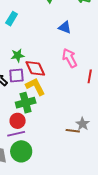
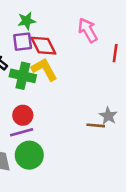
green star: (18, 55) -> (27, 21), moved
purple square: (16, 75) -> (23, 42), moved
green cross: (26, 103) -> (23, 76), moved, turned 30

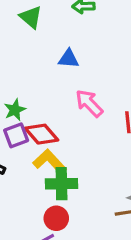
green cross: (23, 76) -> (61, 184), moved
red circle: (23, 115) -> (56, 218), moved

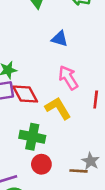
yellow L-shape: (50, 162) -> (58, 108), moved
red circle: (56, 218) -> (41, 164), moved

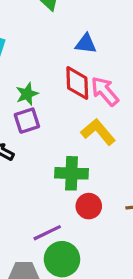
red diamond: (25, 94) -> (77, 83), moved, turned 36

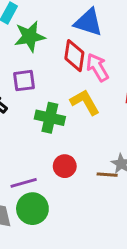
blue triangle: (86, 44) -> (88, 22), size x1.5
green star: (27, 94) -> (30, 36), moved, size x1.5
green cross: (72, 173) -> (50, 118), moved

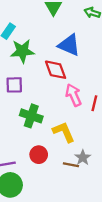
red diamond: (74, 56) -> (56, 70), turned -35
pink arrow: (97, 67) -> (73, 95), moved
yellow L-shape: (85, 102) -> (64, 132), moved

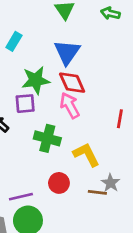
blue triangle: (69, 45) -> (67, 52), moved, turned 45
green star: (22, 51) -> (36, 80), moved
pink arrow: (73, 95) -> (70, 105), moved

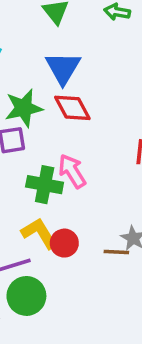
pink arrow: (70, 105) -> (72, 171), moved
yellow L-shape: (86, 155) -> (39, 233), moved

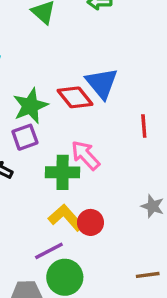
blue triangle: (63, 68) -> (102, 83), moved
brown line: (116, 252) -> (148, 275), moved

